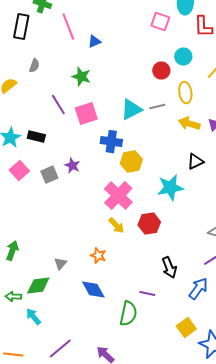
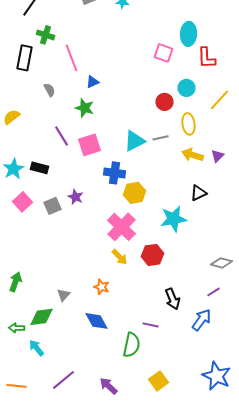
blue triangle: (94, 42) -> (92, 82), moved
gray semicircle: (34, 66) -> (50, 90), moved, turned -48
yellow square: (186, 328) -> (158, 381), moved

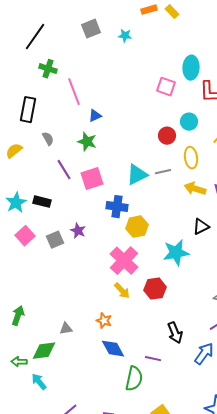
black rectangle: (24, 58) -> (28, 110), moved
gray semicircle: (50, 90) -> (48, 139), moved
gray triangle: (64, 295) -> (66, 329), turned 40
blue diamond: (96, 321) -> (113, 349), moved

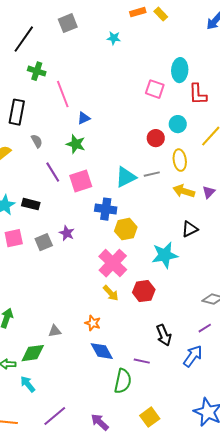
gray square: (91, 29) -> (68, 23), moved
pink square: (25, 236) -> (14, 238), turned 30

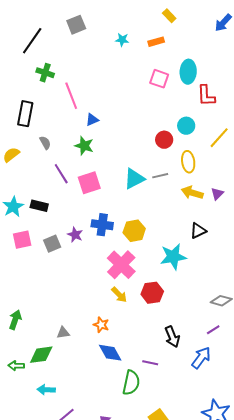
orange rectangle: (138, 12) -> (156, 42), moved
pink square: (155, 89) -> (159, 79), moved
blue cross: (106, 209) -> (102, 225), moved
cyan arrow: (28, 384) -> (46, 390), moved, turned -48

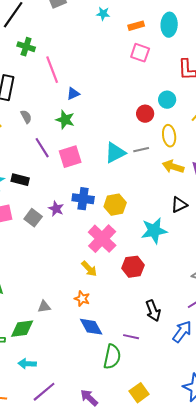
orange rectangle: (156, 42) -> (136, 26), moved
cyan ellipse: (188, 72) -> (169, 25), moved
gray square: (52, 244) -> (33, 218), turned -30
yellow arrow: (119, 295) -> (89, 269), moved

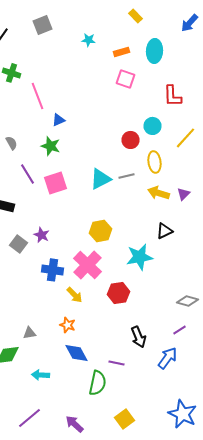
blue cross: (83, 199) -> (52, 270), moved
cyan arrow: (27, 364) -> (40, 375), moved

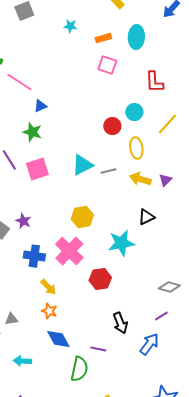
pink line: (38, 96) -> (19, 82), turned -36
gray line: (126, 176) -> (108, 171), moved
yellow arrow: (74, 295) -> (48, 287), moved

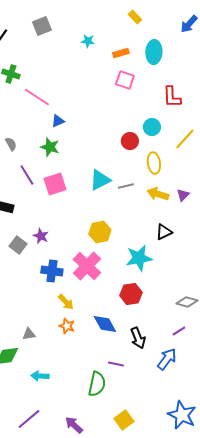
red hexagon: (100, 279) -> (131, 294), moved
blue diamond: (58, 339) -> (105, 324), moved

